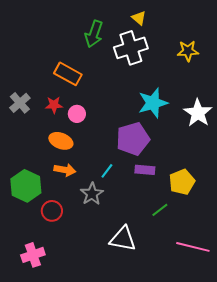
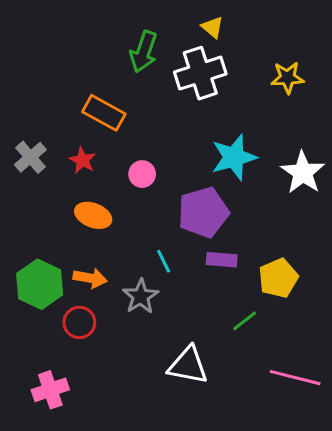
red star: (54, 105) -> (82, 160), turned 30
pink circle: (77, 114) -> (142, 174), moved
orange arrow: (65, 170) -> (90, 278), moved
cyan line: (107, 171) -> (164, 261), turned -63

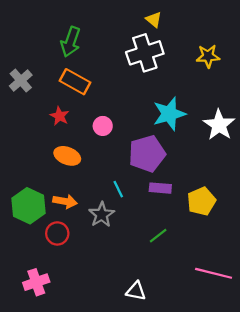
green arrow: (144, 52) -> (71, 42), moved
gray cross: (30, 157) -> (21, 81), moved
green line: (245, 321) -> (158, 236), moved
white triangle: (188, 365) -> (136, 291), moved, size x0.7

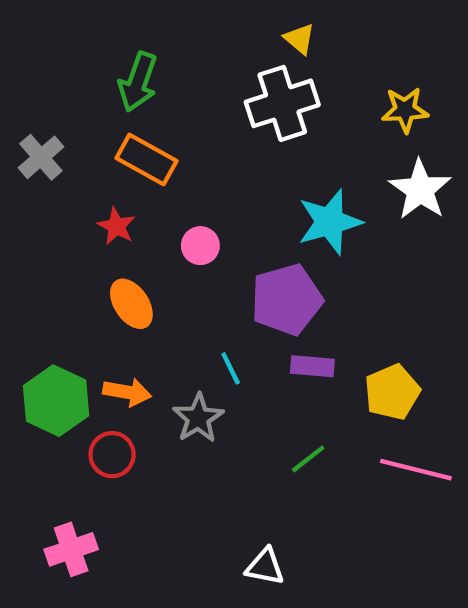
white star: (219, 125) -> (420, 190), moved
orange ellipse: (67, 156) -> (131, 304), turned 35
pink line: (214, 273) -> (416, 470), moved

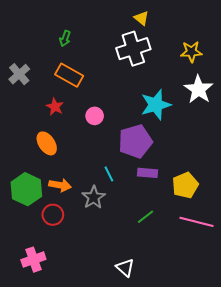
green arrow: (138, 82) -> (65, 38), size x0.6
orange ellipse: (131, 304) -> (47, 143), moved
white triangle: (265, 567) -> (125, 268), turned 30

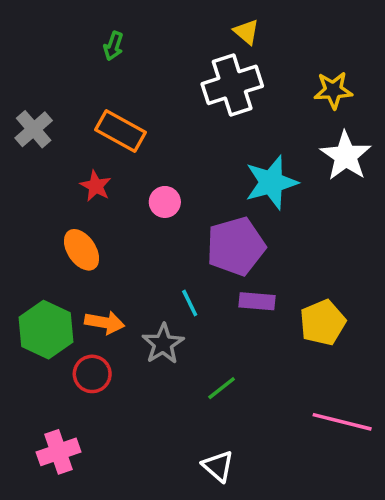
green arrow: (65, 38) -> (113, 46), moved
green line: (146, 217) -> (222, 388), moved
pink line: (196, 222) -> (342, 422), moved

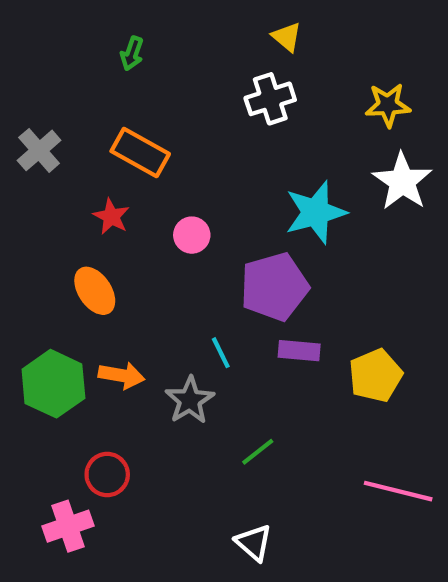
white cross: (232, 85) -> (270, 99), size x0.7
red circle: (92, 374) -> (107, 474), moved

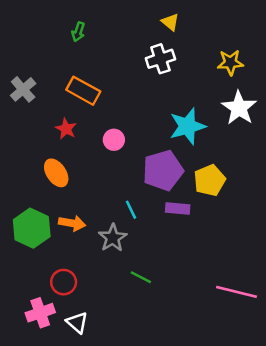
yellow pentagon: (375, 375) -> (210, 180), moved
green line: (258, 452) -> (141, 277), moved, turned 65
white triangle: (254, 543) -> (77, 323), moved

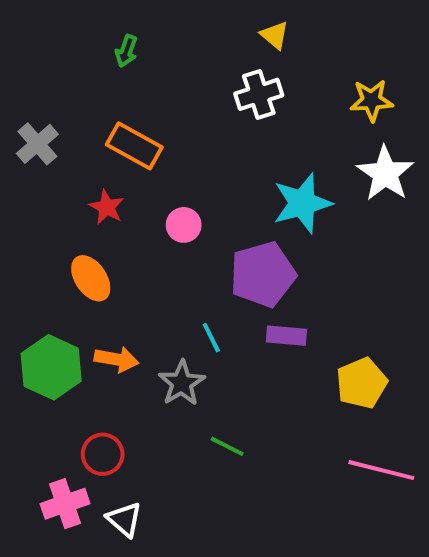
yellow pentagon: (210, 180) -> (362, 383), moved

